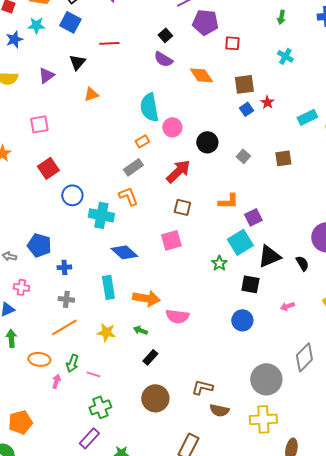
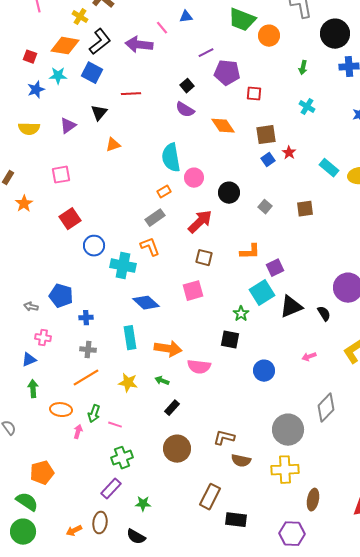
cyan rectangle: (307, 117) -> (329, 168), turned 66
black square: (250, 284) -> (230, 340), moved

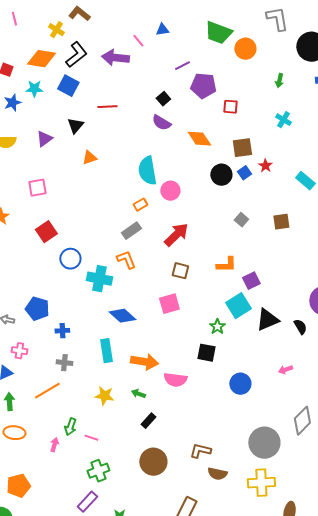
black circle: (229, 193) -> (221, 175), moved
orange line: (86, 378) -> (47, 391), moved
orange ellipse: (61, 410) -> (14, 433), moved

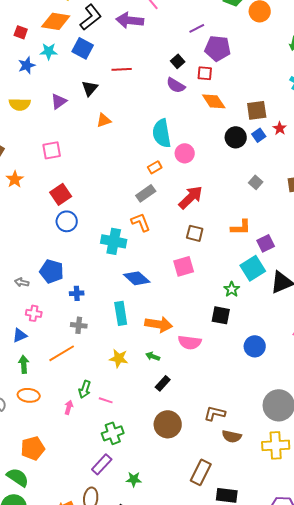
red square: (230, 107) -> (205, 73), moved
blue circle: (70, 259) -> (67, 221), moved

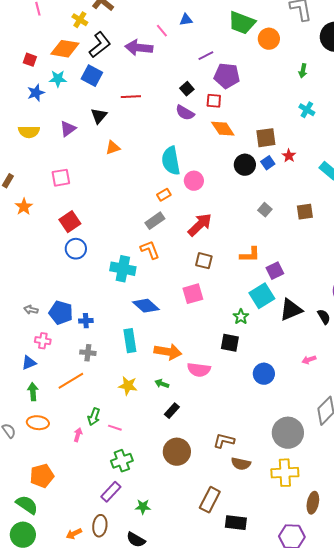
blue pentagon: (52, 271) -> (61, 313), moved

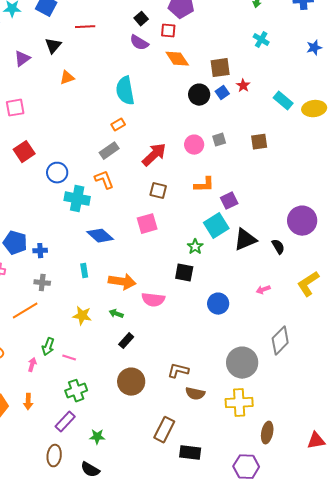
pink circle: (194, 181) -> (194, 145), moved
gray square: (265, 210) -> (219, 140), turned 32
blue circle: (76, 249) -> (57, 173), moved
cyan rectangle: (130, 341) -> (84, 271), size x0.6
orange arrow: (74, 534) -> (28, 402), moved, turned -63

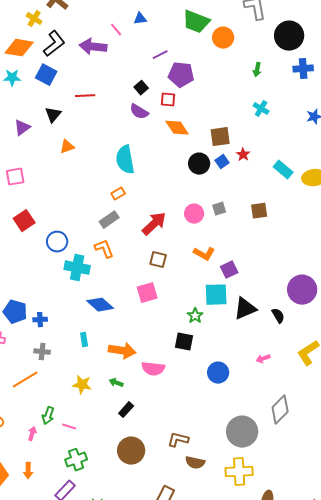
orange L-shape: (204, 185) -> (204, 254), turned 30
cyan square: (216, 226) -> (216, 295), turned 30

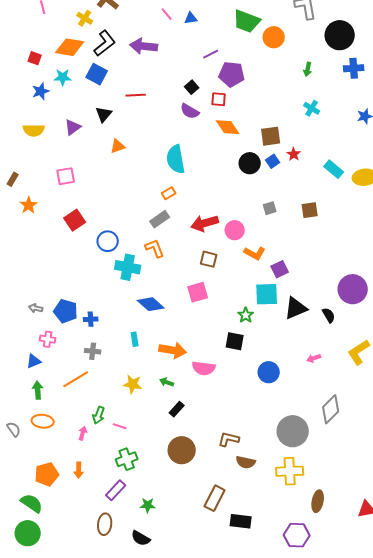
pink line: (116, 30) -> (167, 14), moved
pink circle: (194, 214) -> (235, 230), moved
red arrow: (154, 224) -> (205, 223), turned -152

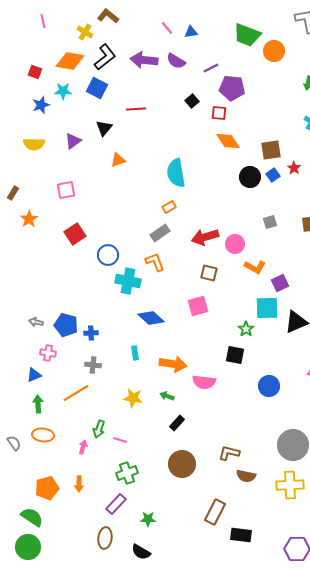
purple semicircle: (190, 111) -> (176, 61), moved

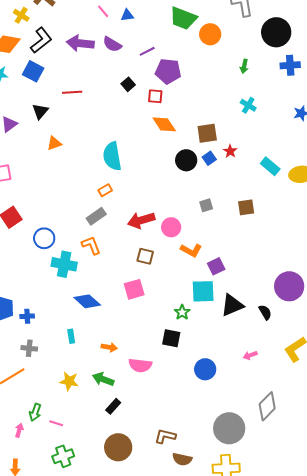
orange arrow: (173, 364) -> (109, 347), size x0.6
green arrow: (167, 396) -> (103, 379), size x1.5

